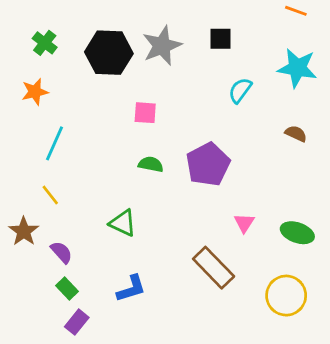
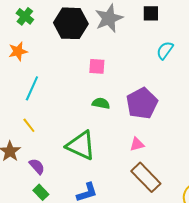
green triangle: (123, 223) -> (81, 145), size x1.5
pink triangle: (244, 223) -> (137, 144), moved, turned 42

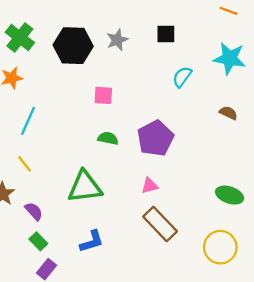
green cross: (25, 16) -> (20, 37), size x1.4
gray star: (109, 18) -> (117, 40), size x0.7
green triangle: (81, 145) -> (85, 187), turned -32

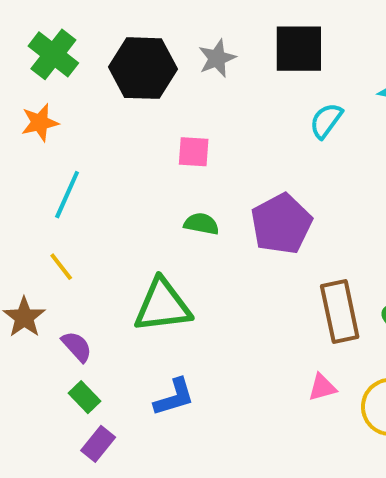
black square: (166, 34) -> (299, 49), size x1.6
pink triangle: (150, 186) -> (322, 387), moved
brown rectangle: (160, 224) -> (340, 311), moved, turned 32

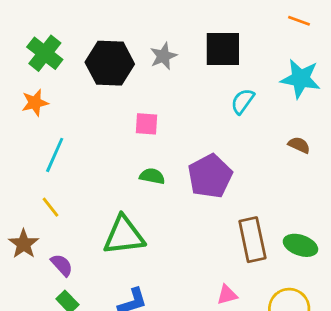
pink triangle: (322, 387) -> (227, 295), moved

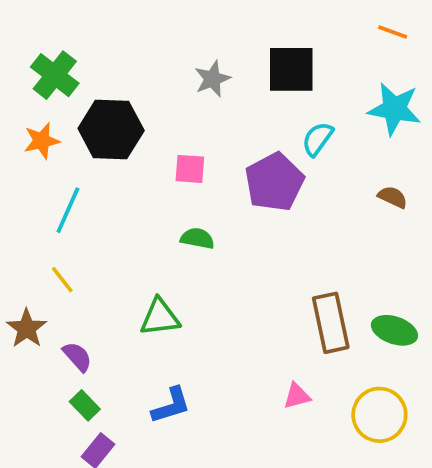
black hexagon: (110, 63) -> (111, 130), moved
purple pentagon: (210, 176) -> (274, 182), moved
green triangle: (124, 235) -> (160, 317), size x0.7

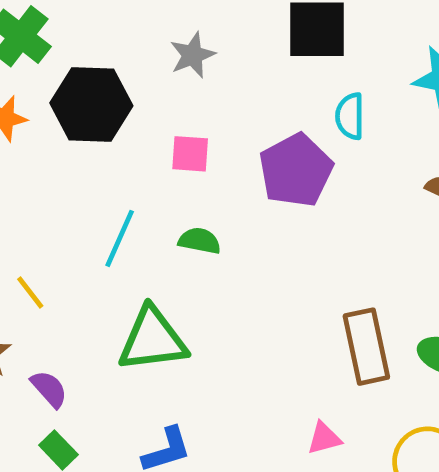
gray star: (212, 79) -> (192, 55), moved
cyan semicircle: (318, 139) -> (350, 116), turned -36
cyan line: (68, 210) -> (120, 238), moved
green triangle: (160, 317) -> (152, 340), size x1.4

